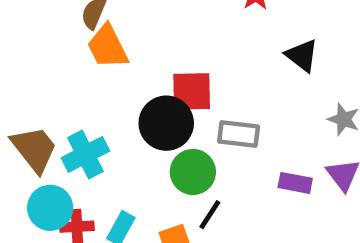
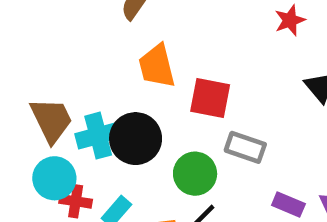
orange trapezoid: (108, 47) -> (157, 66), moved
black circle: (166, 123) -> (136, 139), moved

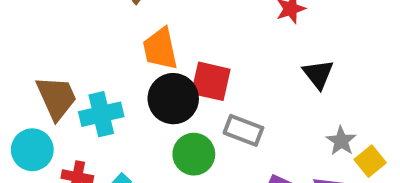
black circle: (136, 139) -> (173, 99), moved
cyan circle: (54, 178) -> (32, 150), moved

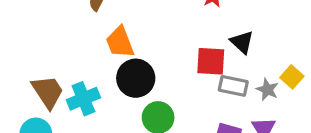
red square: (211, 81) -> (211, 61), moved
gray rectangle: (243, 130) -> (233, 86), moved
yellow square: (370, 161) -> (292, 77), moved

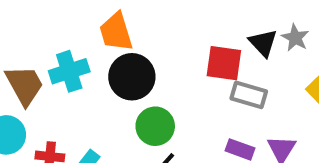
gray star: (267, 90) -> (295, 38), moved
cyan cross: (83, 99) -> (69, 71), moved

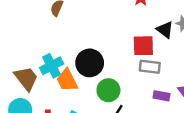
orange trapezoid: (116, 32) -> (67, 80), moved
gray rectangle: (249, 95) -> (150, 67), moved

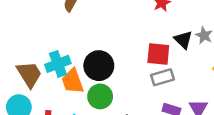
gray rectangle: (150, 67) -> (162, 77), turned -30
green circle: (108, 90) -> (100, 96), moved

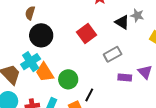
red square: (158, 54) -> (87, 33), moved, turned -30
black circle: (99, 66) -> (41, 35), moved

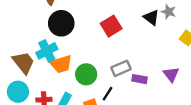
gray rectangle: (113, 54) -> (121, 68), moved
orange trapezoid: (45, 72) -> (61, 64), turned -80
purple rectangle: (125, 78) -> (139, 79), moved

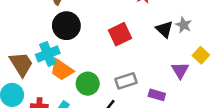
orange trapezoid: (61, 64) -> (62, 70), turned 45
purple triangle: (171, 74) -> (180, 70), moved
purple rectangle: (139, 79) -> (157, 95), moved

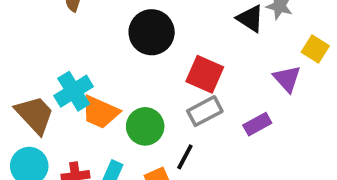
black circle: (66, 26) -> (152, 32), moved
red square: (120, 34) -> (205, 74), moved, turned -30
purple rectangle: (157, 95) -> (257, 124), turned -35

